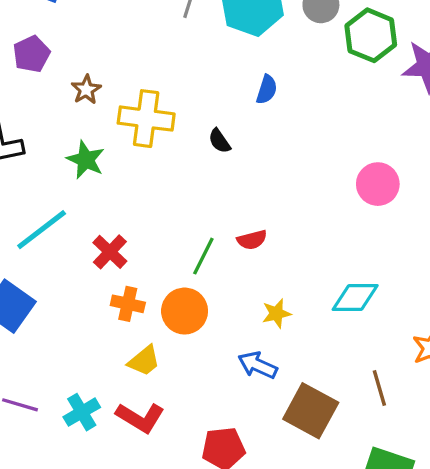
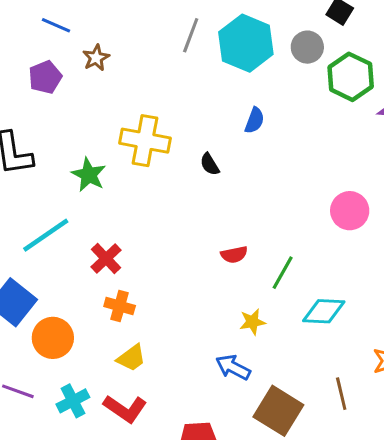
brown star: (86, 90) -> (96, 58), moved
green line: (203, 256) -> (283, 273), moved
orange circle: (185, 311) -> (53, 338), moved

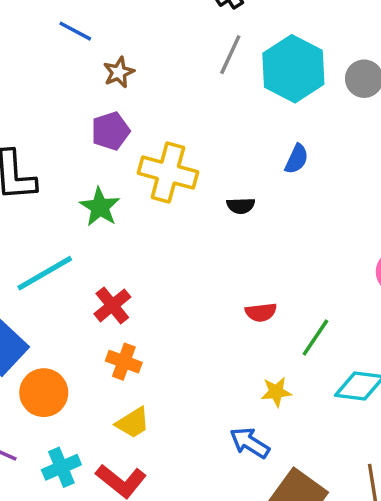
purple pentagon: (45, 77) -> (110, 131), moved
black semicircle: (210, 164) -> (241, 206), turned -65

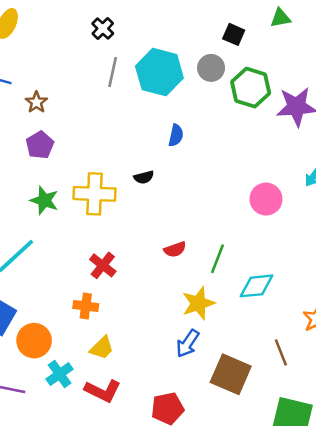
yellow cross: (168, 173) -> (94, 194), moved
red cross: (112, 305) -> (103, 265), moved
yellow star: (276, 392) -> (198, 303), size x1.5
blue arrow: (250, 443) -> (188, 343), turned -76
cyan cross: (61, 467) -> (60, 374), moved

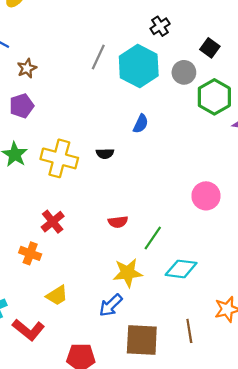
black cross: (103, 28) -> (160, 26), moved
yellow trapezoid: (102, 348) -> (57, 295), moved
brown square: (231, 374) -> (142, 340), turned -33

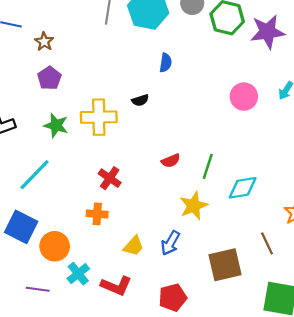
pink circle: (206, 196) -> (244, 97), moved
blue arrow: (111, 305) -> (170, 243), moved

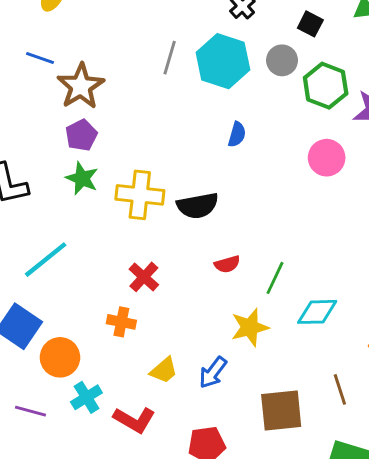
brown star: (44, 42) -> (81, 86), size x1.8
pink circle: (244, 97) -> (327, 158), moved
black semicircle: (140, 100) -> (198, 206), moved, size x1.8
green star: (56, 125) -> (82, 178), moved

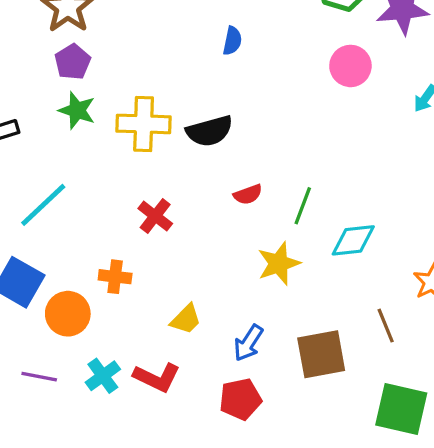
blue semicircle: (237, 134) -> (232, 41), moved
orange cross: (121, 322) -> (115, 277), moved
blue arrow: (213, 372) -> (248, 343), moved
cyan cross: (86, 397) -> (103, 376), moved

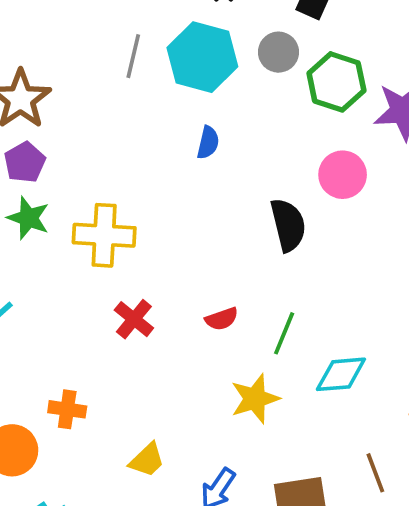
black semicircle: (209, 131) -> (288, 225), moved, turned -90
red cross: (155, 216) -> (134, 319), moved

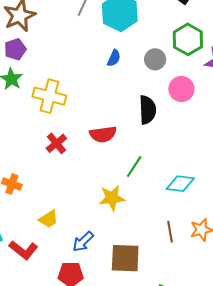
gray circle: (278, 52) -> (155, 59), moved
red semicircle: (222, 319) -> (103, 134), moved, size x1.5
cyan diamond: (341, 374) -> (180, 184), moved
brown line: (375, 473) -> (170, 232), moved

